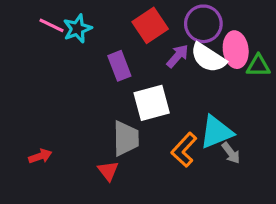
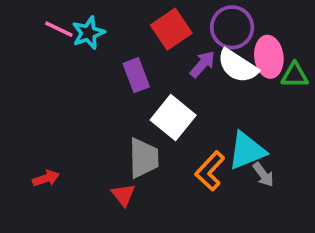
white square: (152, 103) -> (173, 118), turned -36

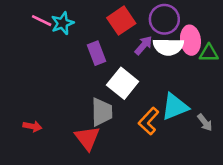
white semicircle: (238, 66) -> (168, 47), turned -32
gray arrow: (263, 175) -> (205, 122), moved
red arrow: (46, 178) -> (32, 126), turned 30
red triangle: (123, 195) -> (87, 138), size x1.5

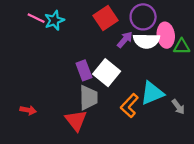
purple rectangle: (96, 53) -> (84, 70), moved

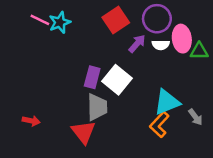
white semicircle: (146, 41) -> (161, 45), size x0.6
purple rectangle: (84, 70) -> (92, 77), turned 36
orange L-shape: (129, 106) -> (159, 125), moved

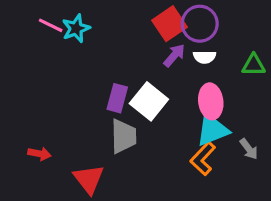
red square: (116, 20) -> (170, 24), moved
pink ellipse: (182, 39) -> (211, 101), moved
red triangle: (83, 132) -> (89, 179), moved

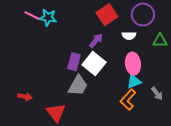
purple circle: (200, 24) -> (143, 15), moved
cyan star: (76, 28) -> (48, 18), turned 30
purple arrow: (174, 55) -> (96, 41), moved
cyan triangle: (212, 130) -> (134, 82), size x0.7
gray trapezoid: (124, 136) -> (78, 86), turned 30

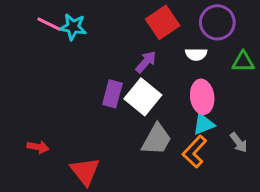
gray trapezoid: (78, 86) -> (157, 139), moved

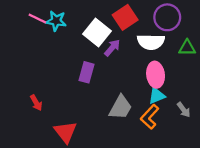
white semicircle: (196, 54) -> (151, 42), size x1.6
white square: (143, 97) -> (97, 33), moved
red arrow: (38, 147) -> (36, 103), moved, turned 49

